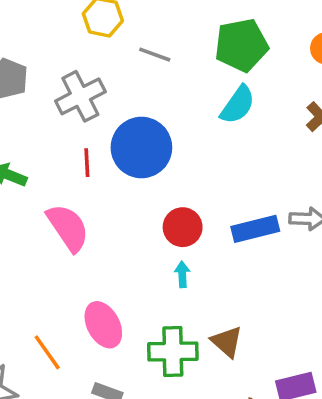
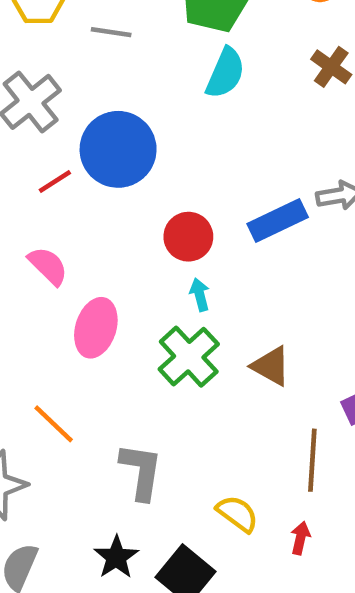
red line: (87, 163) -> (55, 182), turned 72
pink semicircle: (68, 228) -> (48, 266), size x0.7
pink ellipse: (103, 325) -> (96, 328), moved, turned 57
green cross: (173, 351) -> (189, 357), moved, turned -30

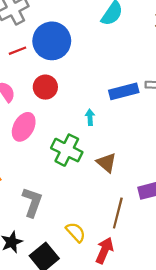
red circle: (188, 237) -> (45, 87), moved
cyan arrow: (200, 295) -> (90, 117), moved
green cross: (189, 357) -> (67, 150), turned -32
red arrow: (300, 538) -> (104, 250), size x1.6

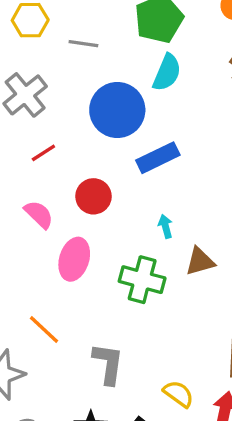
blue circle: (52, 41) -> (117, 110), moved
blue rectangle: (124, 91) -> (158, 158), moved
brown triangle: (106, 163) -> (200, 261), moved, turned -45

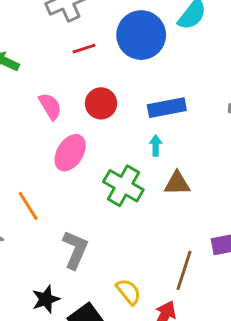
red line: (43, 153) -> (84, 49), moved
blue rectangle: (158, 158) -> (167, 108), moved

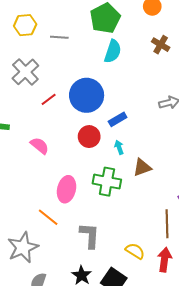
blue circle: (141, 35) -> (87, 95), moved
red circle: (101, 103) -> (89, 137), moved
blue rectangle: (167, 108) -> (118, 119), size x0.7
pink ellipse: (70, 153) -> (66, 189), moved

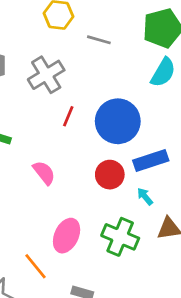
red line: (49, 99) -> (68, 116), turned -42
blue rectangle: (118, 119) -> (151, 160), size x1.4
cyan arrow: (119, 147) -> (145, 196), turned -32

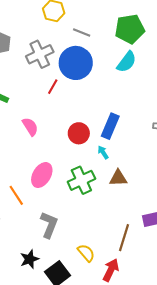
blue circle: (118, 121) -> (76, 63), moved
blue rectangle: (151, 160) -> (110, 126), turned -55
green cross: (120, 237) -> (81, 180), turned 36

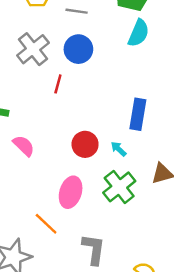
blue circle: (76, 63) -> (78, 49), size x0.7
pink semicircle: (30, 127) -> (24, 146), moved
red circle: (79, 133) -> (85, 144), moved
cyan arrow: (103, 152) -> (119, 149), moved

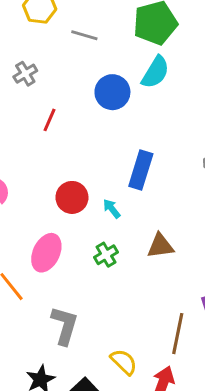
gray cross: (33, 49) -> (25, 74), size x0.6
blue circle: (78, 49) -> (112, 92), moved
green cross: (119, 187) -> (106, 255), size x0.6

